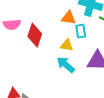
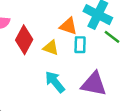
yellow triangle: (67, 45) -> (51, 48), moved

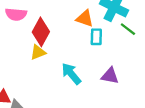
yellow triangle: (51, 48) -> (38, 52), moved, turned -42
purple triangle: (94, 84) -> (110, 76), size x0.7

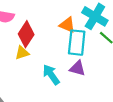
cyan rectangle: (96, 37) -> (77, 43), size x1.6
purple triangle: (110, 76) -> (77, 68), moved

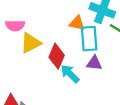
red diamond: (26, 34) -> (57, 56), moved
yellow triangle: (22, 53) -> (31, 43), moved, size x1.5

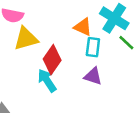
cyan rectangle: (89, 39) -> (93, 47), size x0.7
cyan arrow: (70, 74) -> (47, 80), moved

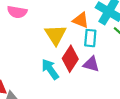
yellow triangle: (26, 39) -> (56, 35), moved, turned -45
red diamond: (52, 60) -> (70, 59), moved

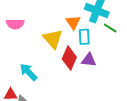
orange triangle: (81, 20) -> (73, 22), turned 42
cyan arrow: (50, 69) -> (28, 72), moved

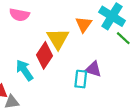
cyan rectangle: (84, 37) -> (81, 79), moved
red diamond: (69, 58) -> (45, 55), moved

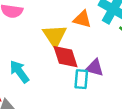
orange triangle: (84, 24) -> (82, 19), turned -48
red diamond: (45, 55) -> (66, 57), moved, turned -50

